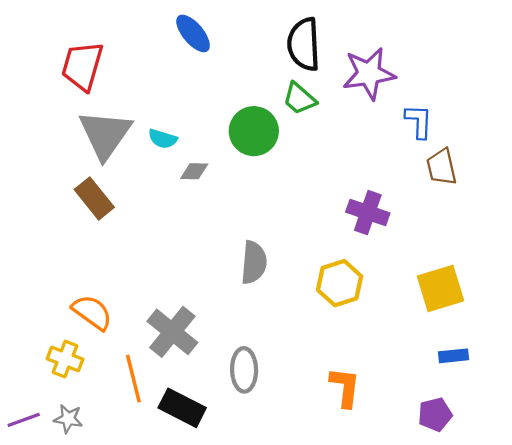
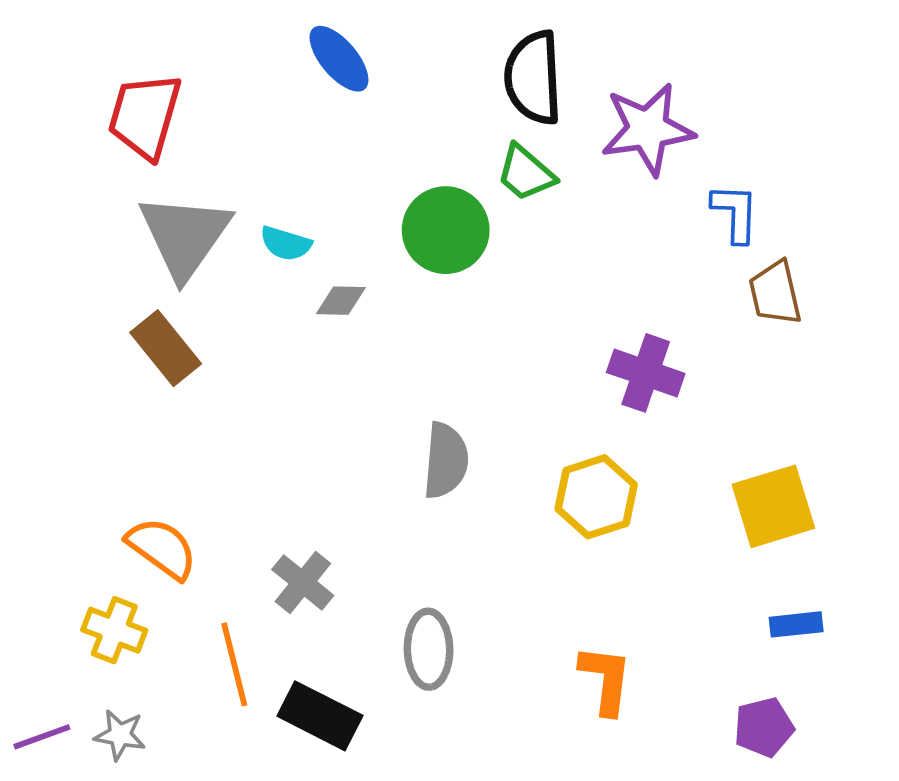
gray cross: (172, 332) -> (303, 583), size x0.7

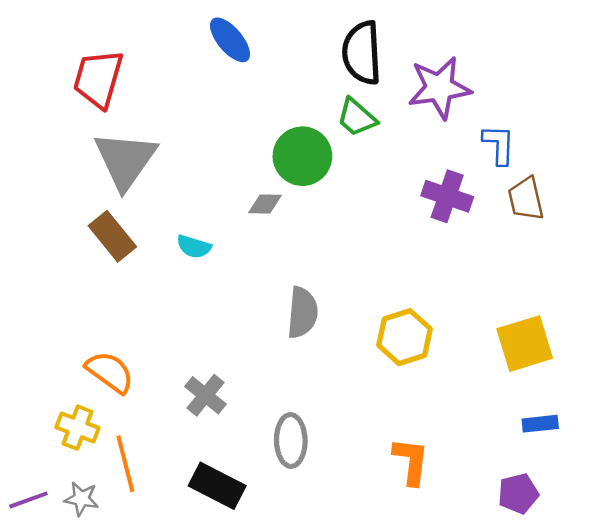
cyan semicircle: (286, 243) -> (194, 247), moved
gray diamond: (341, 301) -> (265, 204), moved
purple cross: (646, 373) -> (447, 196), moved
orange line: (234, 664) -> (125, 464), moved

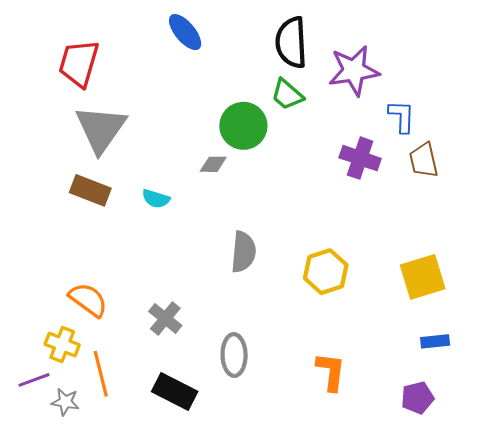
brown rectangle: (112, 236) -> (90, 190), turned -30
purple line: (28, 500) -> (34, 380), moved

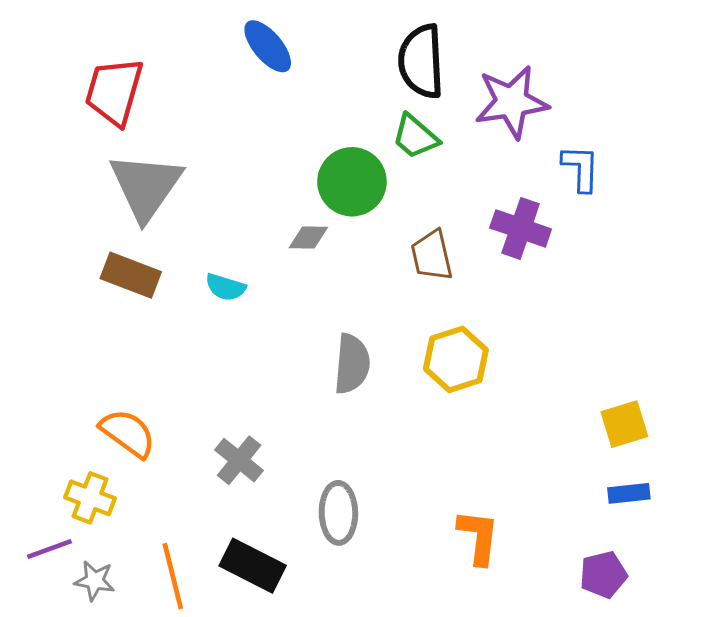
brown trapezoid: (424, 160) -> (432, 256), moved
yellow hexagon: (326, 272) -> (456, 359), moved
yellow square: (423, 277) -> (624, 424), moved, size x0.7
orange line: (101, 374) -> (173, 576), moved

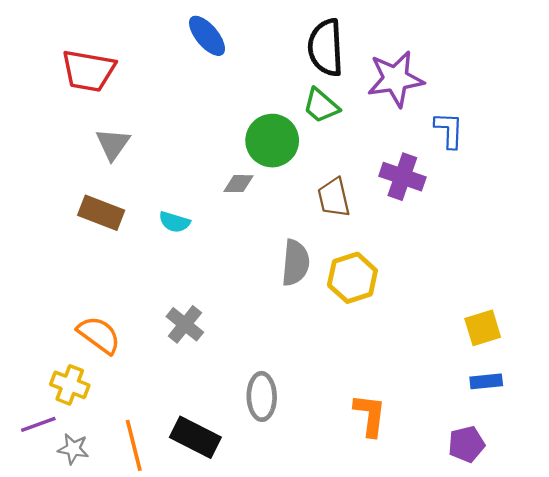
red trapezoid: (114, 91) -> (88, 71), turned -96
gray triangle: (146, 186) -> (113, 144), size x0.6
gray semicircle: (352, 364) -> (295, 263), moved
gray cross: (239, 460) -> (185, 324), moved

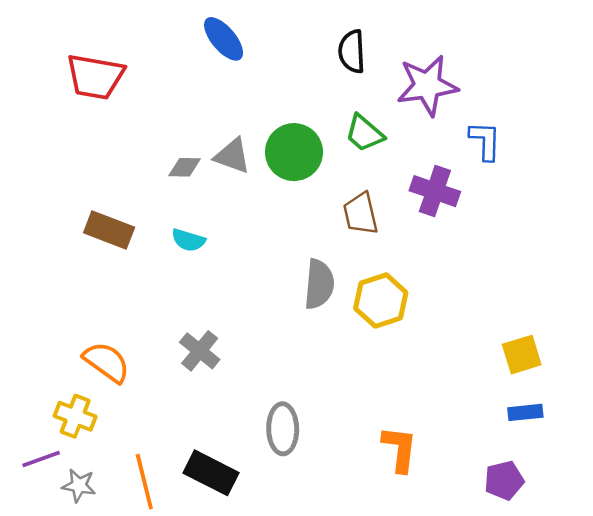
black semicircle: (326, 47) -> (352, 51), size x0.7
green trapezoid: (321, 106) -> (364, 133), moved
gray triangle: (113, 144) -> (232, 156), moved, turned -45
gray diamond: (238, 184) -> (185, 167), moved

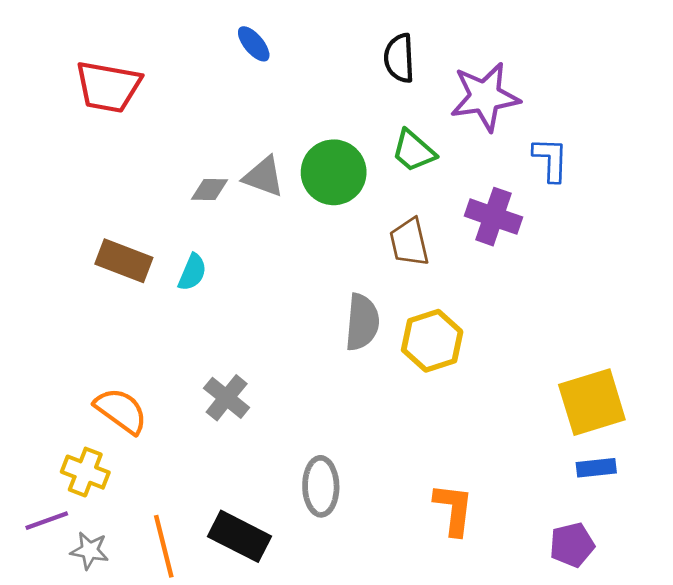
blue ellipse: (224, 39) -> (254, 44), size x0.7
cyan semicircle: (188, 240) -> (192, 272), moved, turned -84
yellow square: (522, 355) -> (592, 402), size x1.5

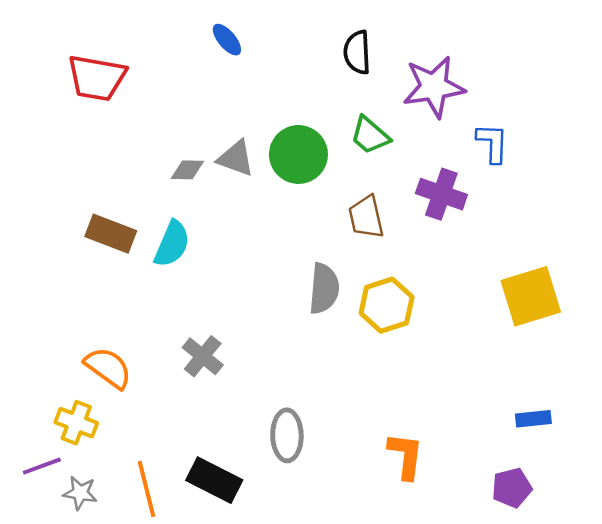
cyan semicircle: (192, 272) -> (172, 244), size x1.4
yellow square: (592, 402) -> (531, 296), moved

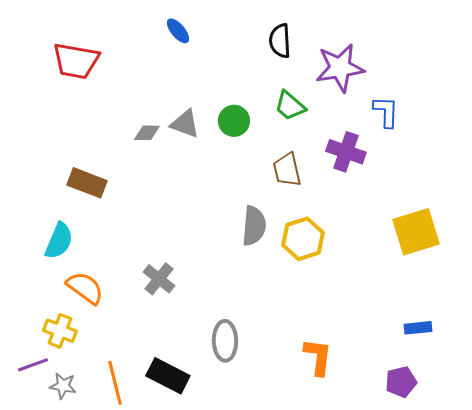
green circle: (298, 154) -> (234, 121), size x0.7
cyan semicircle: (172, 244) -> (59, 241), moved

